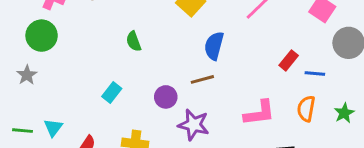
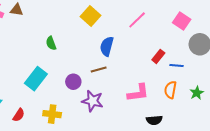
cyan rectangle: (112, 93) -> (36, 79), size x1.6

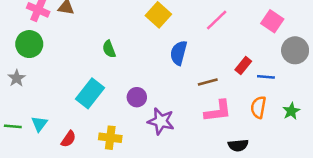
brown line: (99, 70) -> (208, 82), moved

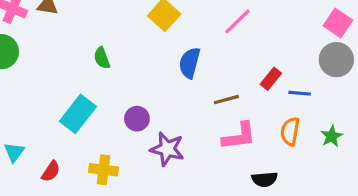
pink square: (272, 21) -> (338, 23), moved

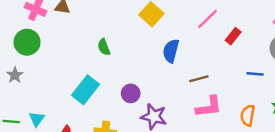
red rectangle: (271, 79) -> (233, 36), moved
orange semicircle: (290, 131) -> (248, 115), moved

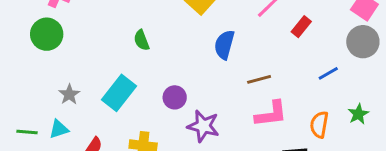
blue line: (255, 74) -> (328, 73), turned -35
gray star: (15, 75) -> (69, 94), moved
cyan triangle: (37, 119) -> (59, 129), turned 35

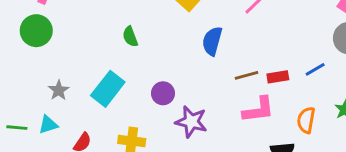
red rectangle: (301, 27) -> (278, 77), moved, turned 42

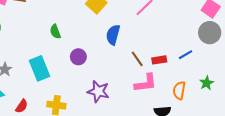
brown line: (247, 75) -> (137, 59), turned 70
cyan rectangle: (108, 89) -> (40, 68), turned -60
purple circle: (163, 93) -> (78, 57), moved

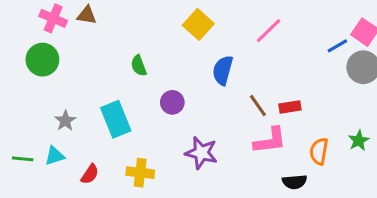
blue line: (186, 55) -> (337, 46), moved

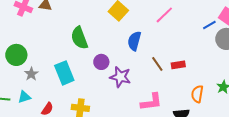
green circle: (42, 60) -> (16, 55), moved
green semicircle: (139, 66) -> (79, 38), size x1.6
pink L-shape: (270, 141) -> (151, 102), moved
purple star: (201, 153) -> (120, 77), moved

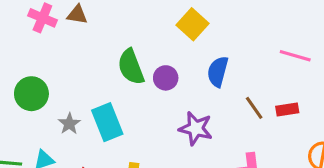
pink line: (164, 15) -> (295, 56), moved, turned 60
purple circle: (101, 62) -> (166, 78), moved
gray star: (31, 74) -> (69, 124), moved

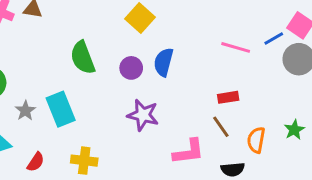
purple circle: (166, 78) -> (131, 68), moved
brown line: (254, 108) -> (221, 127), moved

